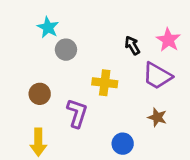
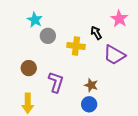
pink star: (168, 40) -> (119, 19), moved
yellow cross: (105, 83) -> (76, 46), moved
brown star: (157, 117) -> (91, 85), moved

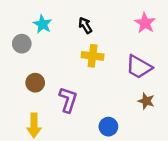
black arrow: (96, 33) -> (85, 25), moved
gray circle: (48, 36) -> (22, 44), moved
brown star: (91, 85) -> (146, 101), moved

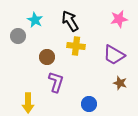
pink star: (145, 23) -> (119, 19), turned 30
black arrow: (85, 25) -> (70, 21), size x1.5
brown circle: (35, 83) -> (47, 57), moved

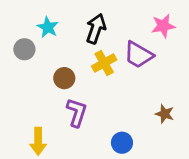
black arrow: (70, 21) -> (96, 29), turned 50
yellow cross: (76, 46) -> (104, 63), turned -36
purple trapezoid: (114, 55) -> (138, 55), moved

